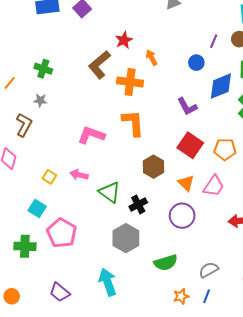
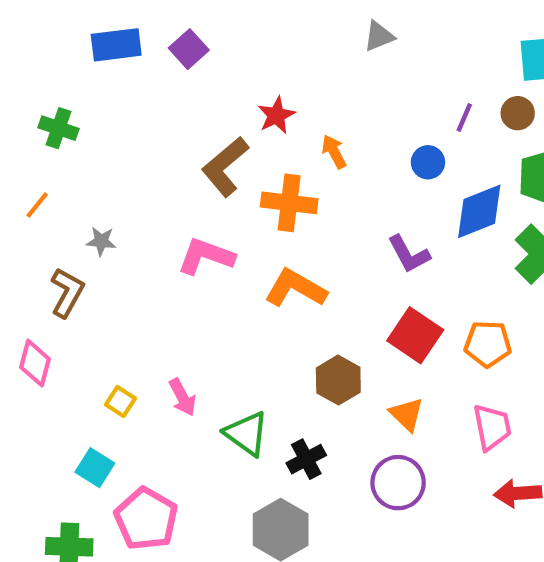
green cross: (43, 69) -> (59, 128), moved
orange L-shape: (133, 123) -> (296, 288), turned -56
pink L-shape: (91, 135) -> (206, 256), moved
pink arrow: (79, 175) -> (182, 397), turned -132
pink trapezoid: (214, 186) -> (492, 427), moved, turned -45

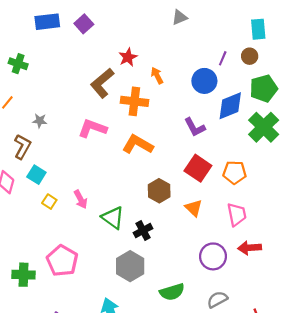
blue circle: (428, 162) -> (204, 81), size x1.5
cyan square: (95, 468) -> (36, 175), moved
purple circle: (398, 483) -> (213, 256), moved

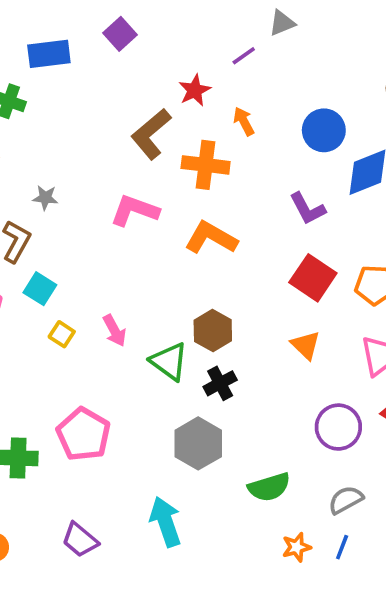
blue rectangle: (47, 22) -> (49, 54), moved
purple line: (223, 58) -> (244, 56), moved, turned 32
brown hexagon: (159, 191) -> (213, 331), moved

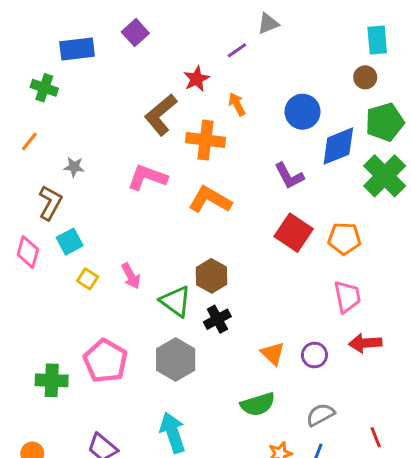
cyan square: (40, 289) -> (70, 242), turned 30
orange triangle: (306, 345) -> (273, 354), moved
purple circle: (338, 427) -> (314, 355), size x0.7
gray hexagon: (198, 443) -> (176, 359), moved

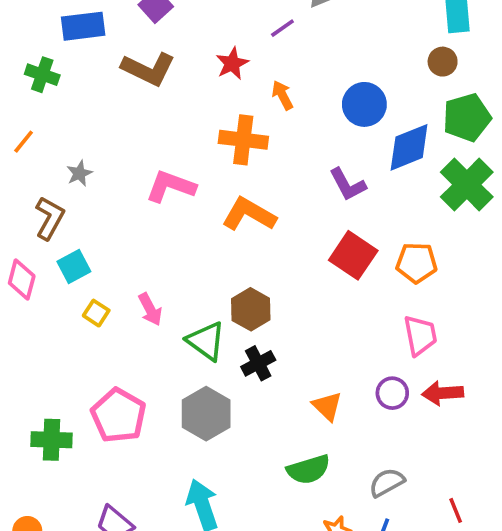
brown L-shape: (161, 115) -> (148, 69), moved, turned -114
gray star: (74, 167) -> (79, 173), turned -30
purple circle: (314, 355) -> (392, 393), moved

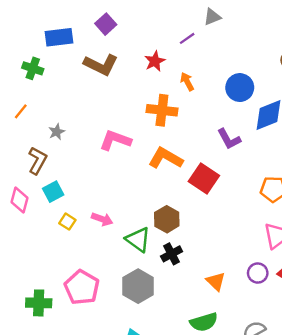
red square: (353, 255) -> (204, 178), moved
pink arrow: (150, 309) -> (102, 219), turned -42

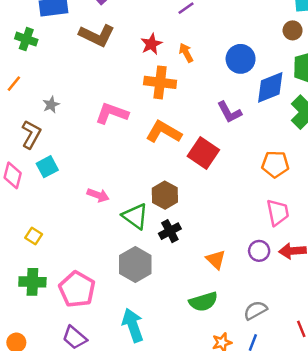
red star: (155, 61) -> (151, 44), moved
yellow square: (67, 222) -> (34, 236), moved
pink pentagon: (82, 287) -> (77, 289), moved

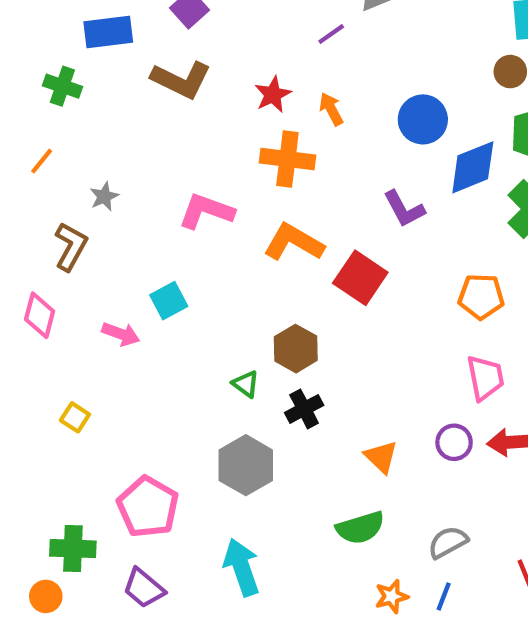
cyan square: (47, 167) -> (169, 301), moved
pink arrow: (98, 195) -> (121, 334), moved
green triangle: (135, 216) -> (246, 384), size x0.6
green cross: (32, 282) -> (73, 549), moved

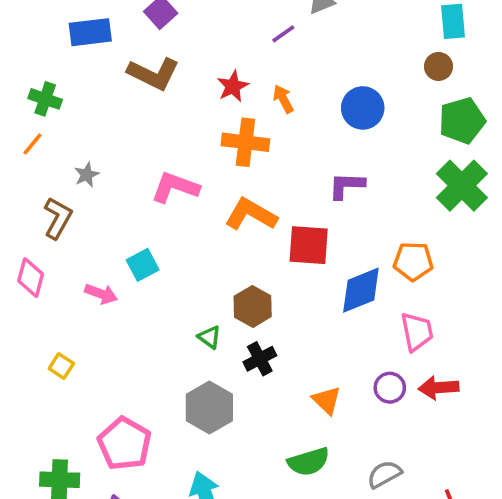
green cross: (62, 86) -> (45, 99), moved
blue diamond: (473, 167) -> (361, 290), moved
purple L-shape: (404, 209) -> (346, 186), turned 120
red square: (360, 278) -> (309, 245), turned -30

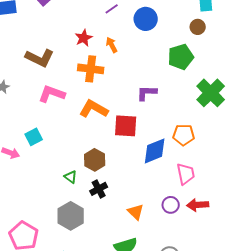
brown L-shape: (153, 74) -> (40, 58), moved
blue circle: (363, 108) -> (146, 19), moved
green pentagon: (462, 121) -> (181, 57), moved

